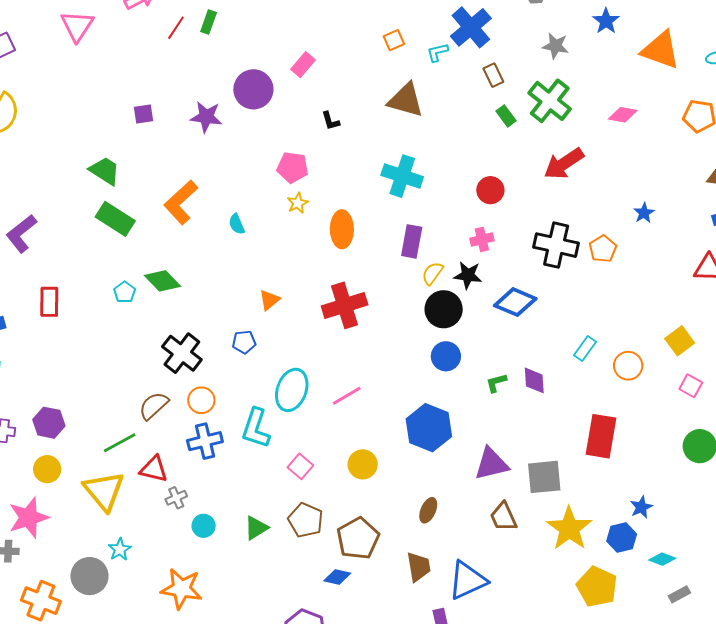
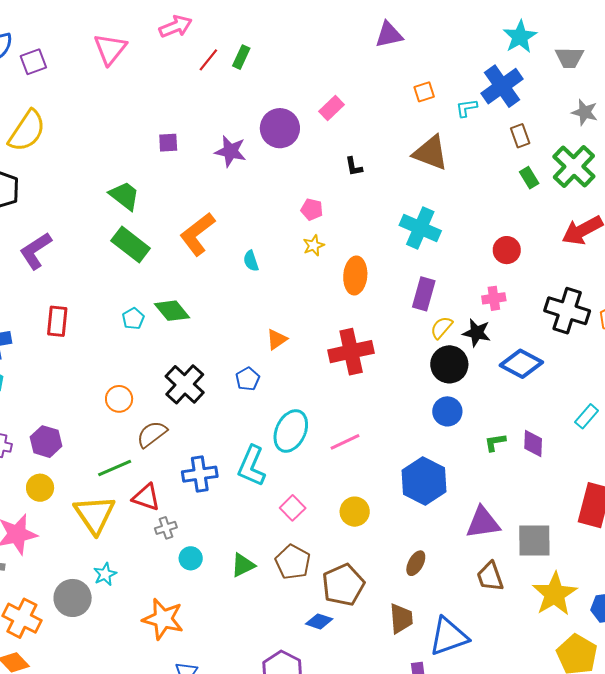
pink pentagon: (293, 167) -> (312, 209), size x0.7
blue pentagon: (244, 342) -> (248, 379), turned -30
orange circle: (201, 400) -> (119, 399), moved

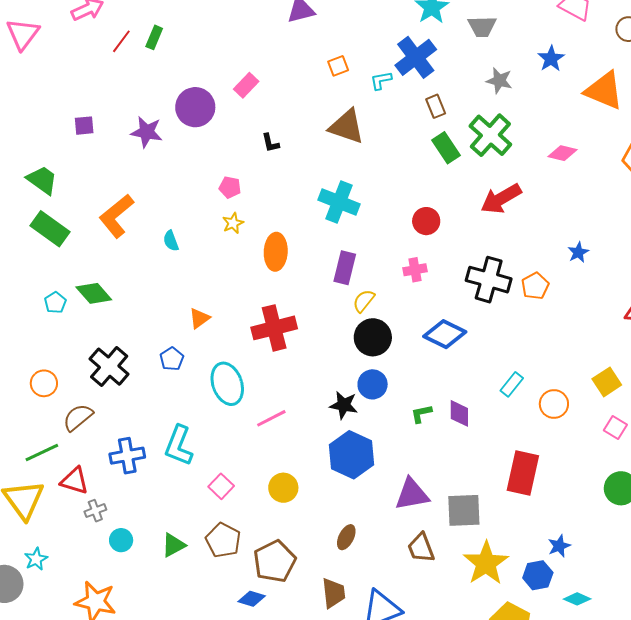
green rectangle: (529, 178) -> (446, 148), size x1.4
black star: (477, 333) -> (344, 405), moved
cyan ellipse: (291, 431) -> (227, 384), moved, turned -42

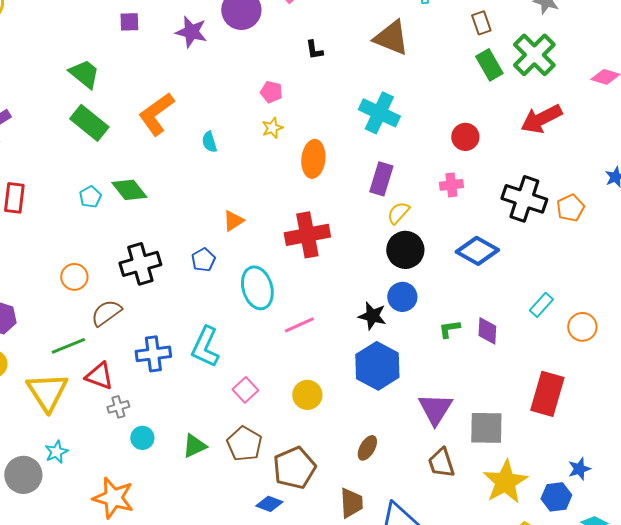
black cross: (109, 367) -> (140, 264), turned 30
purple triangle: (412, 494) -> (435, 409), turned -51

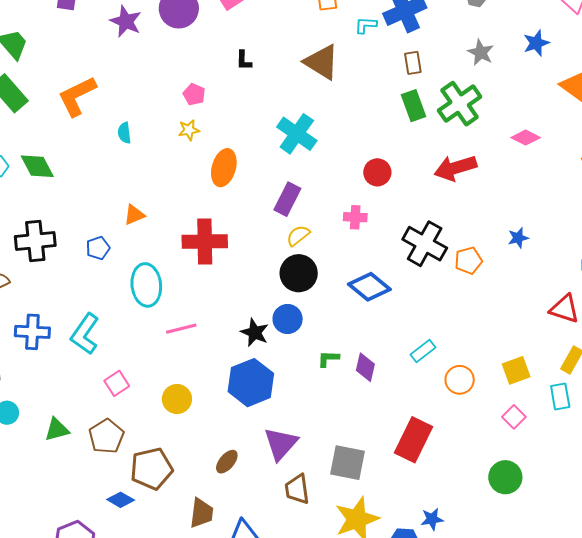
purple triangle: (435, 409) -> (281, 444), moved

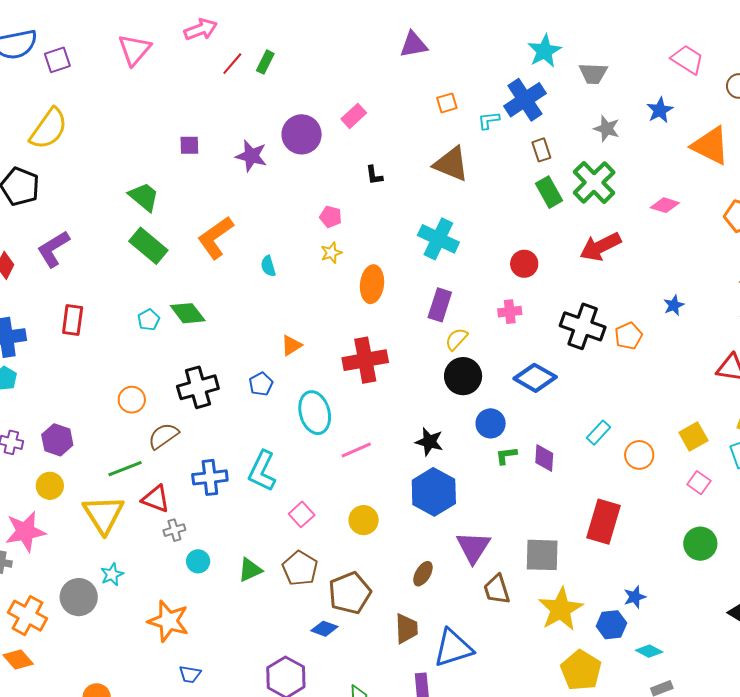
blue circle: (288, 319) -> (491, 423), moved

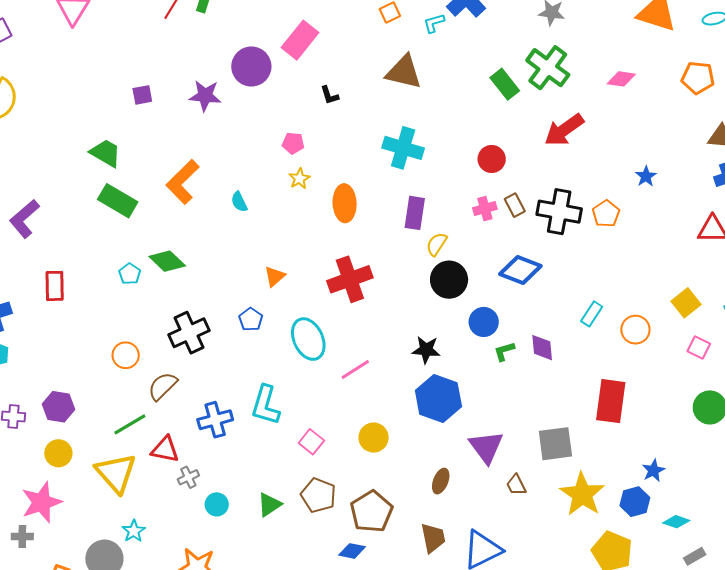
pink rectangle: (354, 116) -> (300, 40), size x1.5
brown rectangle: (541, 150) -> (515, 205), moved
brown trapezoid: (497, 589) -> (516, 485), size x0.7

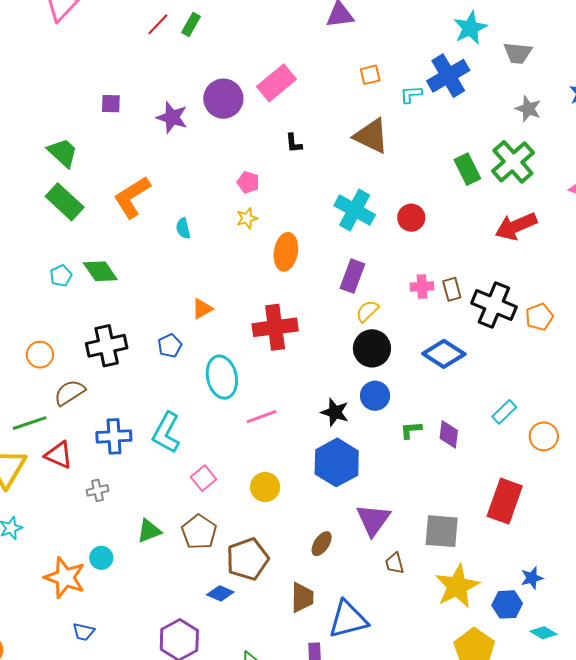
red circle: (492, 159) -> (411, 218), moved
blue circle: (484, 322) -> (375, 396), moved
gray cross: (188, 477) -> (98, 490), moved
cyan circle: (217, 504) -> (101, 558), moved

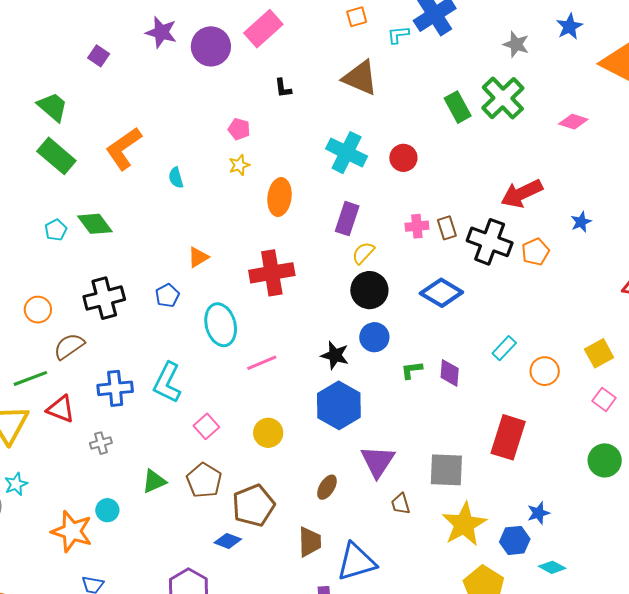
purple square: (111, 104) -> (99, 56), turned 35
purple star: (172, 117) -> (161, 32), moved
red arrow: (516, 226) -> (522, 194), moved

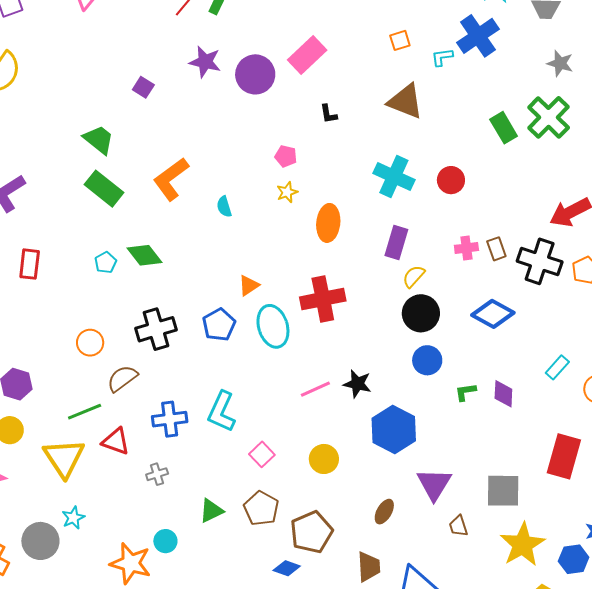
blue pentagon: (167, 295) -> (219, 325), size x1.4
cyan ellipse: (221, 325) -> (273, 326), moved
black star: (335, 355) -> (357, 384), moved

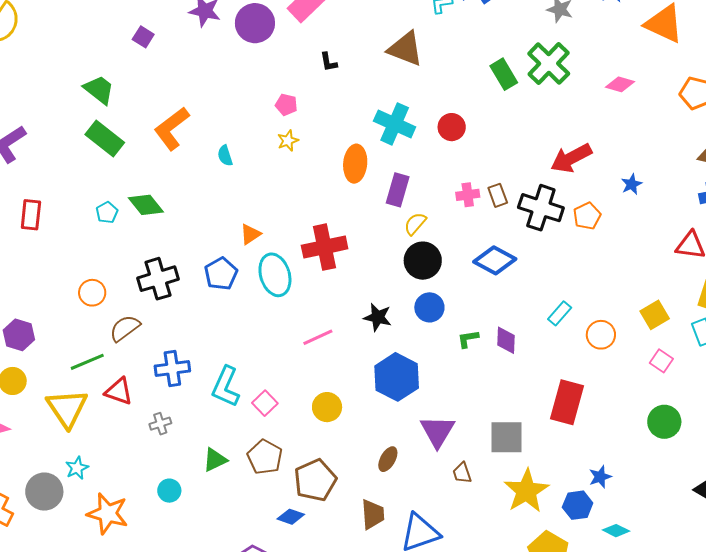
orange ellipse: (328, 223) -> (355, 164), moved
black star: (357, 384) -> (378, 317), moved
cyan L-shape: (222, 412) -> (226, 387), moved
orange star: (131, 563) -> (108, 514), moved

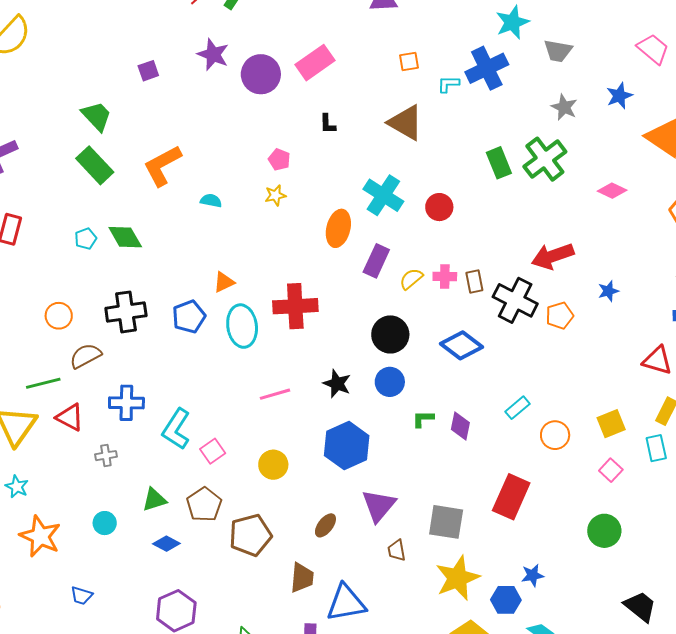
purple square: (143, 37) -> (148, 71), turned 30
cyan semicircle: (225, 156) -> (211, 201), turned 110
yellow semicircle: (415, 224) -> (411, 279), moved
cyan star: (77, 468) -> (17, 487), turned -30
blue diamond: (291, 517) -> (166, 544), moved

